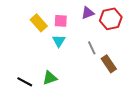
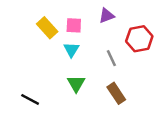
red hexagon: (111, 19) -> (139, 39), moved
brown rectangle: (109, 64) -> (116, 93), moved
green triangle: (50, 78) -> (76, 84), moved, turned -42

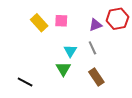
purple triangle: (107, 16) -> (95, 25), moved
red hexagon: (139, 39) -> (117, 19), moved
cyan triangle: (71, 50) -> (70, 51), moved

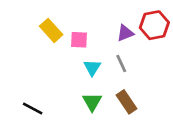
pink square: (61, 21) -> (79, 40), moved
green triangle: (63, 69) -> (92, 102), moved

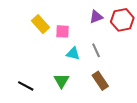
purple triangle: (125, 33) -> (96, 17), moved
cyan triangle: (92, 67) -> (73, 53), turned -48
green triangle: (92, 102) -> (61, 81), moved

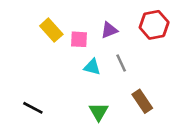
purple triangle: (96, 17) -> (109, 30), moved
green triangle: (61, 81) -> (99, 112), moved
brown rectangle: (100, 81) -> (142, 101), moved

